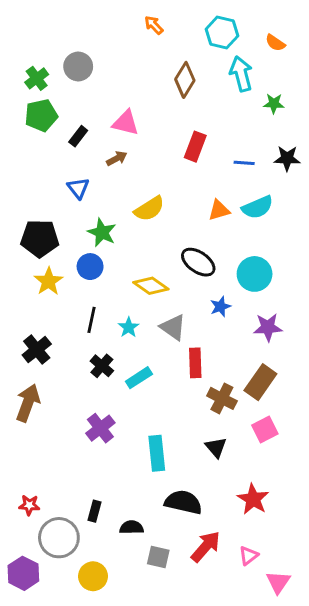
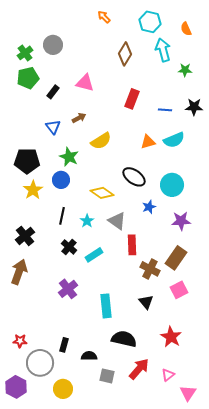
orange semicircle: (275, 43) -> (186, 29), turned 32
brown arrow: (117, 158) -> (79, 118), moved

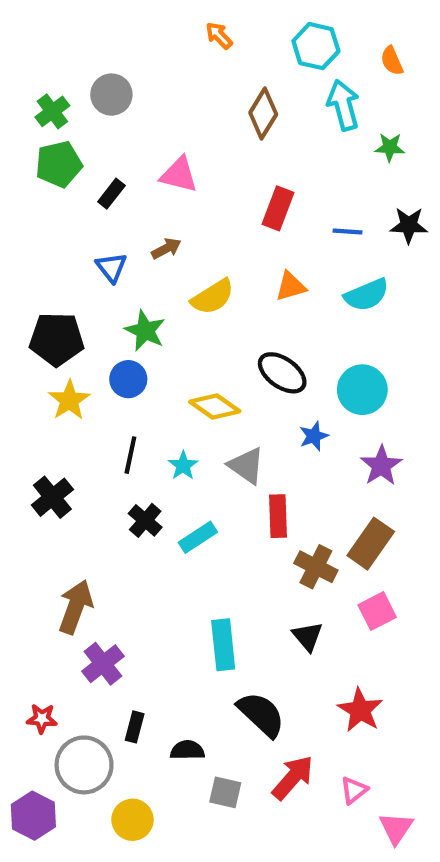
orange triangle: (148, 142) -> (291, 286), moved
purple star: (181, 221) -> (381, 466), turned -30
brown arrow: (19, 272) -> (76, 607), moved
purple cross: (68, 289) -> (103, 664), moved
black semicircle: (124, 339) -> (261, 714), turned 30

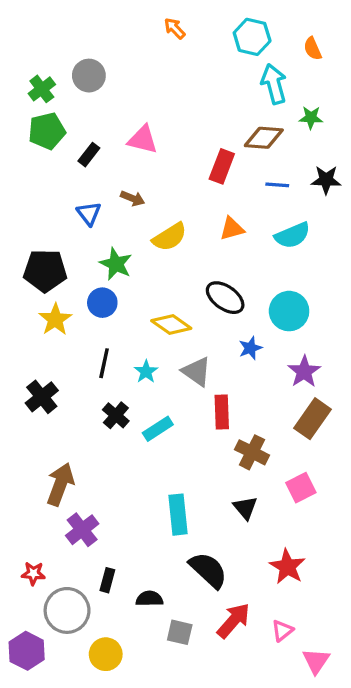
brown diamond: (263, 114) -> (264, 138), moved, turned 63
brown arrow: (166, 248) -> (133, 198), turned 50
brown rectangle: (371, 544) -> (313, 419), moved

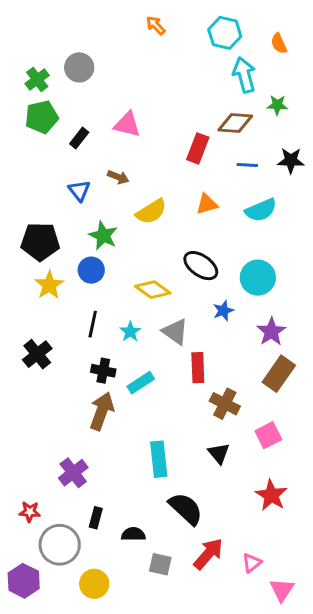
black cross: (116, 415) -> (103, 371), turned -30
brown arrow: (60, 484) -> (102, 411), moved
red star: (287, 567) -> (271, 495), moved

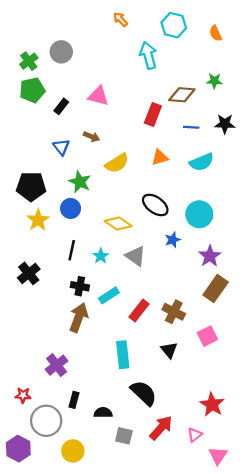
cyan arrow: (244, 75) -> (148, 55), moved
red rectangle: (198, 368) -> (139, 311), moved, turned 40
red star: (271, 495) -> (212, 405), moved

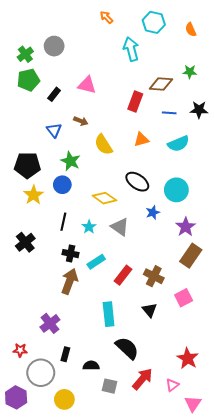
yellow semicircle: (117, 163) -> (103, 145), turned 90

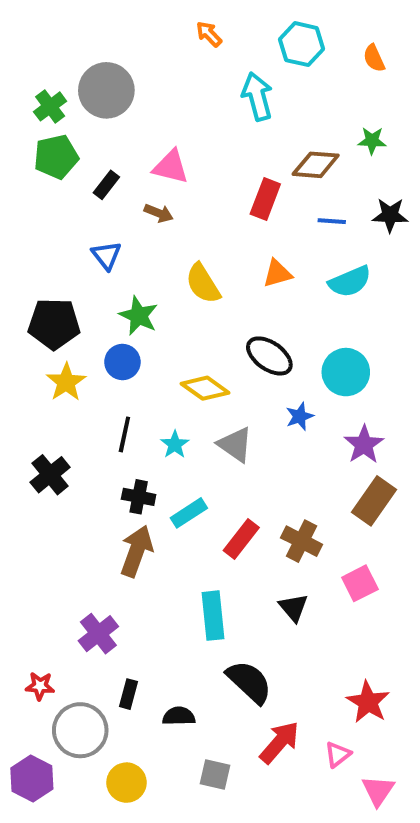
gray circle: (54, 46) -> (106, 90), size x1.4
brown arrow: (81, 121) -> (159, 213), moved
gray square: (110, 386) -> (215, 775), moved

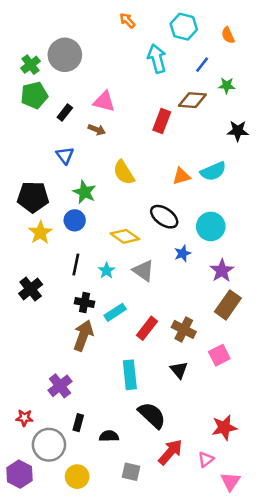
blue line: (332, 221) -> (202, 65), moved, turned -56
orange triangle: (277, 273) -> (181, 176), moved
red star: (368, 702) -> (224, 428), turned 30

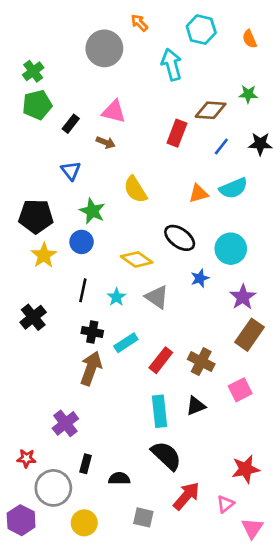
gray circle: (65, 55) -> (104, 48), moved
blue line: (202, 65) -> (221, 147), moved
black triangle: (179, 370) -> (196, 406), turned 48
cyan rectangle: (130, 375) -> (159, 411), moved

